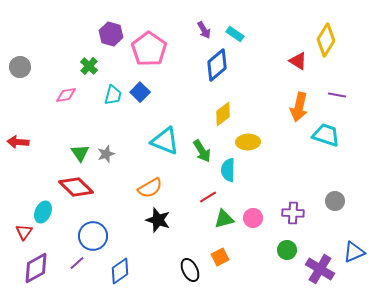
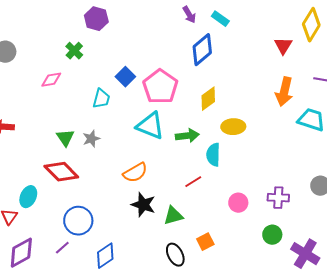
pink pentagon: (149, 49) -> (160, 87), moved
red triangle: (298, 61) -> (283, 46), turned 30
cyan trapezoid: (113, 95) -> (101, 99), moved
green arrow: (202, 151) -> (187, 136), turned -65
green triangle: (224, 219) -> (173, 216), moved

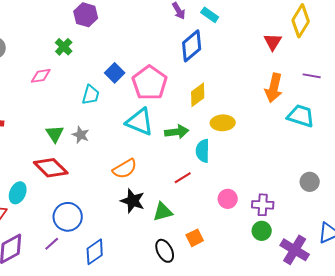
gray star: (91, 139) -> (81, 135), turned -30
purple cross: (278, 198) -> (263, 205), moved

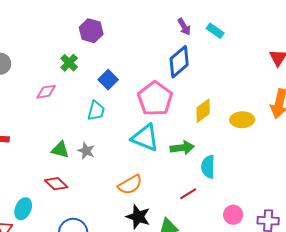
blue diamond: (192, 46) -> (179, 62), moved
blue square: (115, 73) -> (108, 80), moved
yellow ellipse: (223, 123) -> (242, 120), moved
green triangle: (55, 134) -> (60, 150), turned -42
red diamond: (51, 168) -> (56, 184), size x0.7

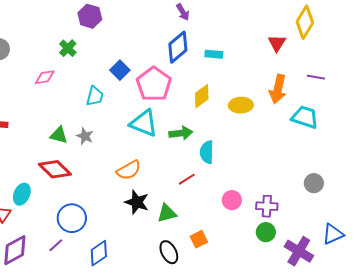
cyan rectangle: (215, 31) -> (214, 54), moved, turned -30
blue square: (108, 80) -> (120, 70), moved
red diamond: (56, 184) -> (55, 169), size x1.4

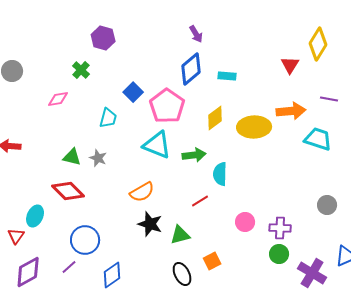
orange arrow: (278, 89) -> (291, 111), turned -108
yellow ellipse: (241, 105) -> (254, 127), size x1.4

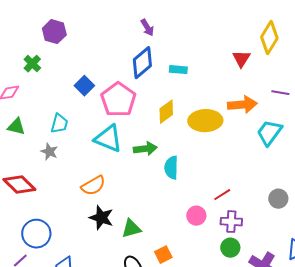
cyan trapezoid: (108, 118) -> (59, 124), moved
cyan trapezoid: (318, 139) -> (269, 133), turned -72
green triangle: (72, 157) -> (16, 127), moved
red line: (200, 201) -> (222, 195), moved

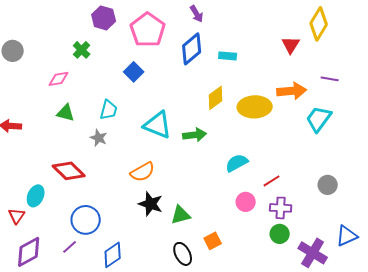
pink pentagon: (118, 100) -> (148, 30), moved
cyan semicircle: (171, 168) -> (237, 163), moved, turned 60

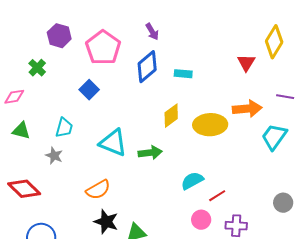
red line: (272, 181) -> (217, 196), moved

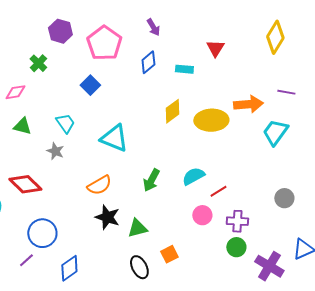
red triangle: (246, 63) -> (215, 48), moved
blue diamond: (147, 67) -> (148, 62), size x0.7
cyan trapezoid: (64, 128) -> (65, 123), turned -50
green arrow: (150, 153) -> (151, 180), moved, turned 125

